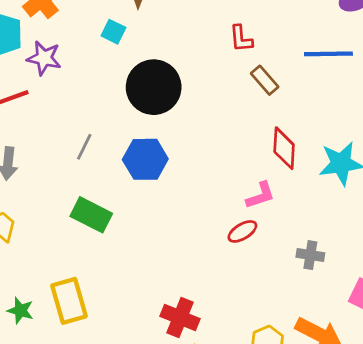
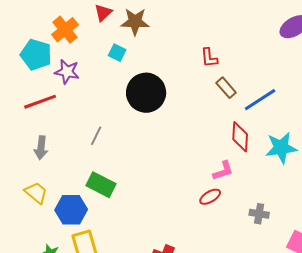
blue line: (328, 54) -> (260, 100), moved, turned -32
blue hexagon: (145, 159) -> (71, 210), moved

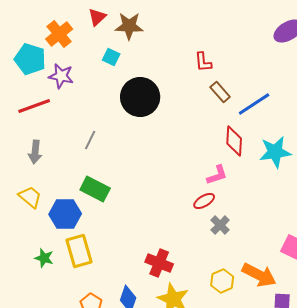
gray cross: (259, 214) -> (220, 225), moved, turned 36

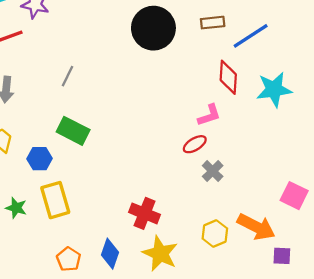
brown rectangle: (220, 92) -> (213, 23), turned -55
black circle: (140, 97) -> (153, 28), moved
blue hexagon: (65, 214) -> (40, 159), size x0.7

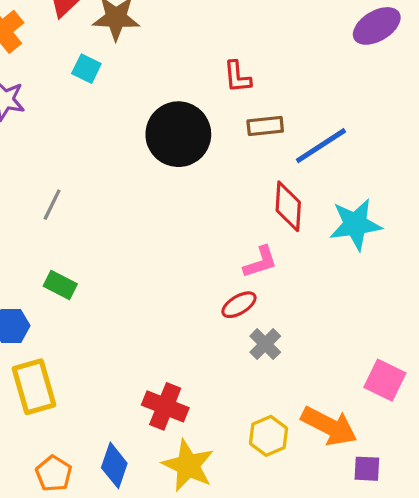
green rectangle: (73, 131) -> (60, 285), size x0.7

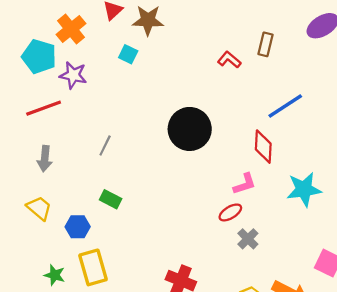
red L-shape: (237, 77) -> (229, 60), turned 135
brown rectangle: (265, 126) -> (265, 44), moved, turned -70
black circle: (178, 134) -> (190, 129), moved
cyan star: (355, 224) -> (304, 189), moved

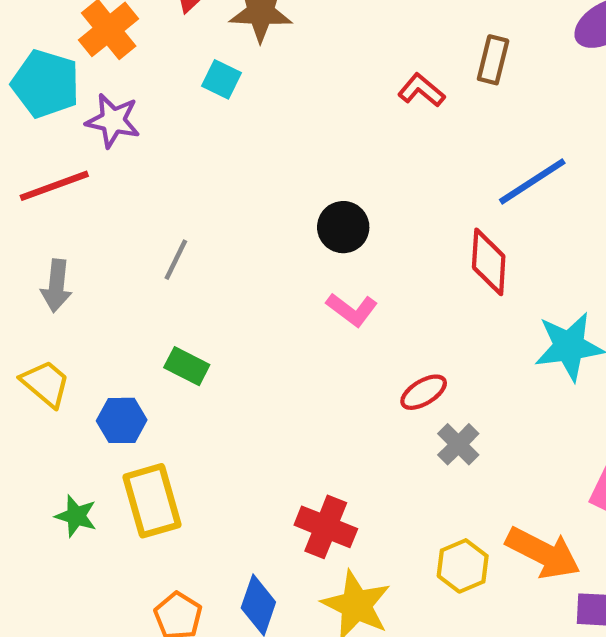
black circle: (190, 129) -> (343, 227), size x0.6
pink L-shape: (245, 184) -> (352, 310), moved, turned 55

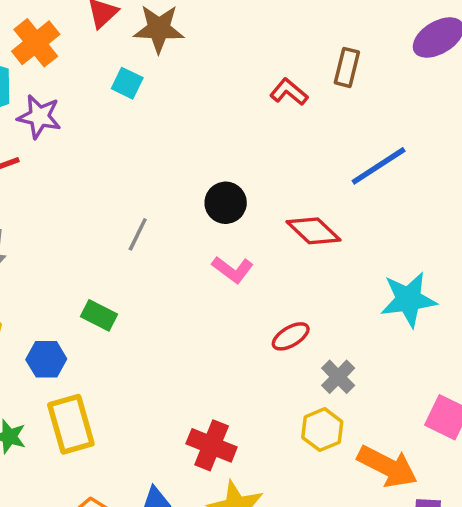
gray line: (176, 260) -> (138, 234), moved
red diamond: (489, 262) -> (314, 231), moved, turned -50
gray cross: (458, 444) -> (338, 377), moved
yellow hexagon: (463, 566) -> (322, 430), moved

